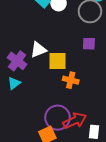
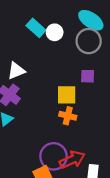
white triangle: (38, 50) -> (16, 71), moved
yellow square: (58, 61) -> (67, 95), moved

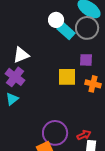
cyan rectangle: (36, 28) -> (66, 31), moved
orange cross: (68, 116) -> (93, 84), moved
red arrow: (72, 160) -> (84, 135), moved, size x0.6

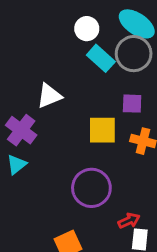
white circle: (56, 20) -> (87, 29), moved
white triangle: (21, 55) -> (49, 96), moved
purple circle: (55, 133) -> (91, 188), moved

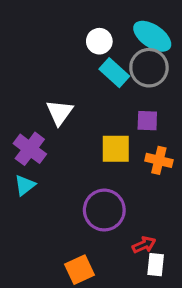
white triangle: (49, 96) -> (60, 112), turned -32

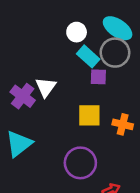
purple square: (147, 121) -> (98, 77), moved
purple cross: (30, 149) -> (23, 96), moved
cyan triangle: (25, 185) -> (19, 144), size x1.6

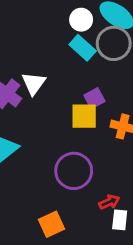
white circle: (77, 32) -> (81, 20), moved
purple square: (98, 77) -> (94, 98), moved, turned -30

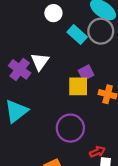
white circle: (81, 20) -> (53, 13), moved

